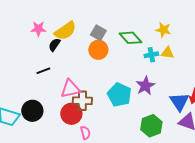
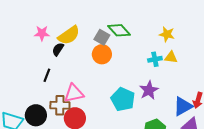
green diamond: (130, 38) -> (119, 30), moved
black line: (43, 71) -> (47, 75), turned -48
brown cross: (82, 101) -> (60, 105), moved
blue triangle: (179, 102) -> (183, 106), turned 35

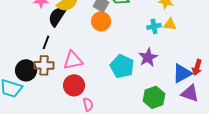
black semicircle: (58, 49) -> (57, 16), size x1.5
brown cross: (60, 105) -> (44, 65), moved
black circle: (36, 115) -> (26, 70), moved

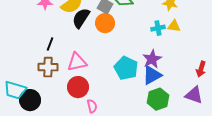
black semicircle: (57, 16) -> (81, 18), moved
black circle: (26, 70) -> (30, 100), moved
blue triangle: (182, 73) -> (152, 75), moved

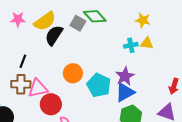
orange circle: (105, 23) -> (73, 73), moved
pink triangle: (77, 62) -> (38, 88), moved

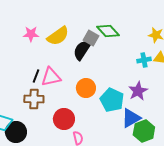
black semicircle: (54, 35) -> (82, 50), moved
pink triangle: (38, 88) -> (51, 77), moved
blue triangle: (125, 92) -> (131, 118), moved

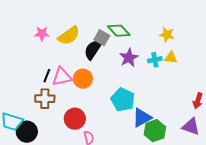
orange circle: (86, 88) -> (83, 79), moved
purple star: (138, 91) -> (129, 58), moved

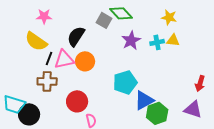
yellow semicircle: (69, 36) -> (36, 41), moved, turned 70
black semicircle: (93, 50) -> (76, 36), moved
cyan pentagon: (123, 100) -> (125, 82), turned 30

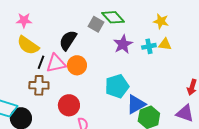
pink star: (44, 16) -> (24, 20), moved

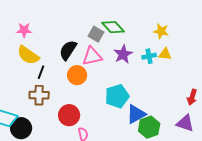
pink triangle: (56, 63) -> (92, 56), moved

